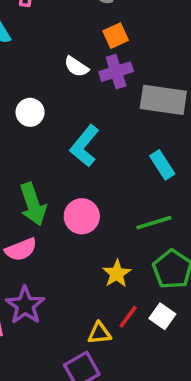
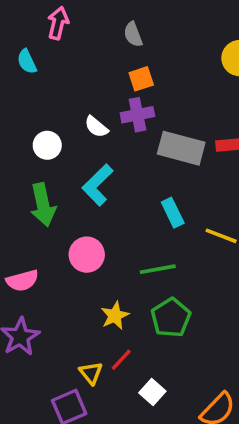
white semicircle: (76, 67) -> (96, 127), moved
green arrow: (33, 204) -> (43, 205), moved
white square: (162, 316) -> (152, 392), moved
yellow triangle: (99, 333) -> (91, 373), turned 50

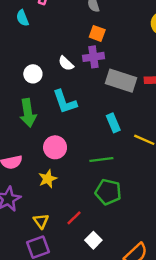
orange square: (141, 79) -> (97, 33), turned 35
cyan L-shape: (98, 185) -> (65, 102), turned -68
yellow star: (115, 316) -> (48, 179), moved
green pentagon: (171, 318) -> (108, 192), turned -30
yellow triangle: (91, 373) -> (41, 221), moved

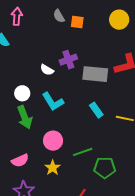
orange square: (97, 33) -> (77, 22), moved
white circle: (33, 74) -> (22, 93), moved
green line: (101, 160) -> (83, 152), moved

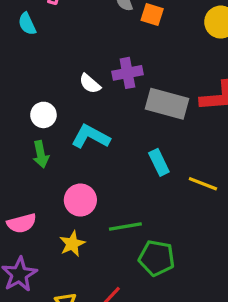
cyan L-shape: (53, 102) -> (91, 137), turned 140
green arrow: (25, 117) -> (41, 154), size x0.7

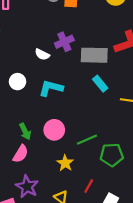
green arrow: (41, 154) -> (25, 132), moved
cyan rectangle: (159, 162) -> (100, 84), moved
pink semicircle: (22, 223) -> (21, 154), turned -30
yellow star: (72, 244) -> (65, 163), moved

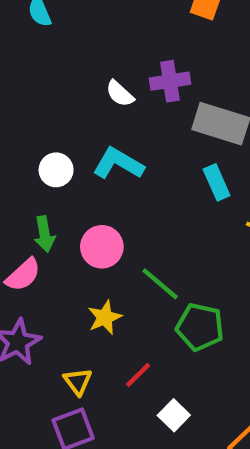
white circle: (18, 82) -> (56, 170), moved
green line: (87, 140) -> (160, 284), turned 48

